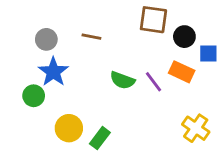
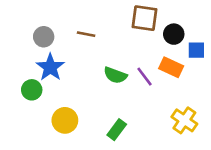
green rectangle: (100, 138) -> (117, 130), moved

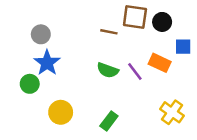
brown line: (86, 34) -> (109, 32), moved
black circle: (174, 34) -> (162, 22), moved

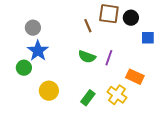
brown line: (109, 32) -> (88, 26), turned 56
orange rectangle: (160, 63) -> (135, 77), moved
purple line: (135, 71) -> (109, 58), turned 56
yellow cross: (172, 112) -> (117, 95), moved

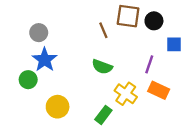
purple line: (109, 58) -> (149, 64), moved
yellow cross: (117, 95) -> (126, 94), moved

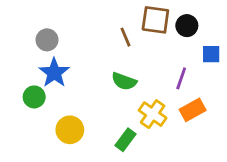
orange rectangle: (159, 90) -> (193, 110), turned -54

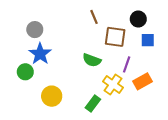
brown square: (155, 20) -> (115, 37), moved
brown line: (125, 37) -> (94, 17), moved
blue square: (211, 54) -> (148, 40), moved
purple line: (181, 78) -> (127, 64), moved

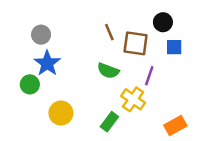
brown line: (94, 17) -> (109, 32), moved
orange rectangle: (142, 81) -> (175, 125), moved

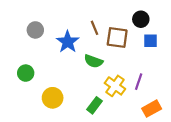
blue star: (47, 63) -> (68, 42), moved
purple line: (149, 76) -> (139, 82), moved

